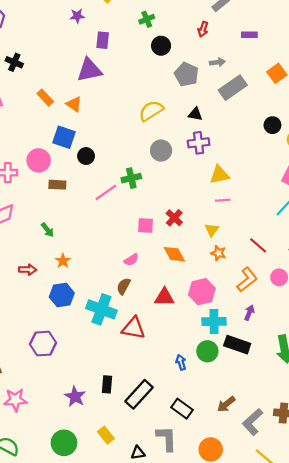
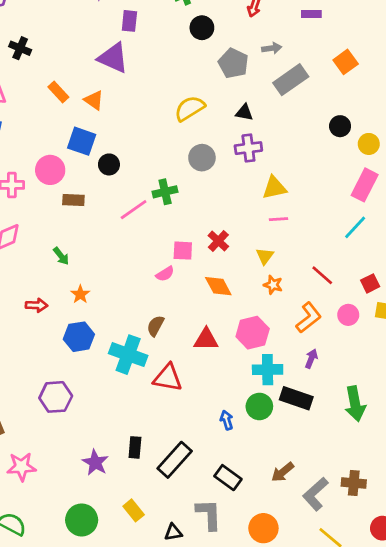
purple triangle: (89, 70) -> (113, 58), turned 36
pink semicircle: (131, 260) -> (165, 274), moved

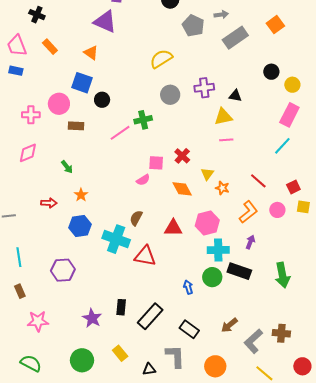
orange rectangle: (58, 92) -> (50, 47), moved
black triangle: (244, 113) -> (235, 96), moved
yellow triangle: (265, 256) -> (207, 174), moved

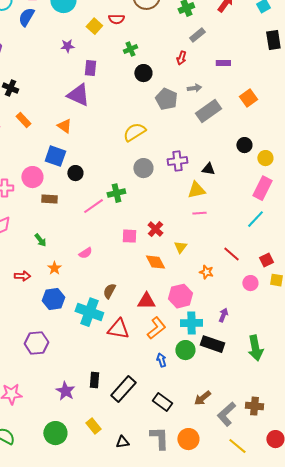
pink semicircle: (143, 180) -> (85, 253), moved
orange star: (222, 188) -> (206, 272), moved
orange L-shape: (248, 212) -> (156, 328), moved
gray L-shape: (175, 356) -> (159, 438), moved

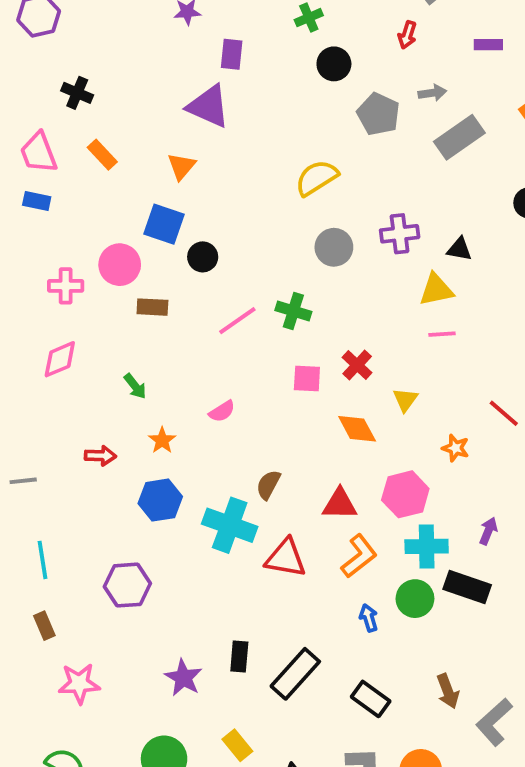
orange triangle: (64, 126) -> (181, 166), turned 35
green cross: (116, 193) -> (293, 311), moved, turned 30
brown arrow: (202, 398) -> (448, 691), turned -72

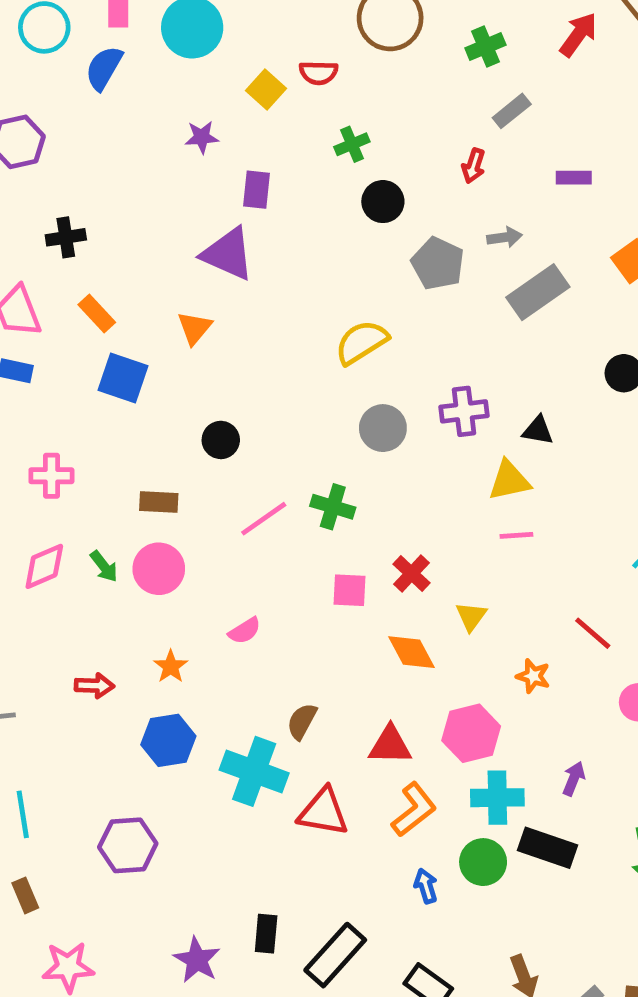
black cross: (77, 93) -> (66, 237), turned -32
blue square: (164, 224) -> (123, 378), moved
pink circle: (120, 265) -> (159, 569), moved
green arrow: (135, 386) -> (104, 566), moved

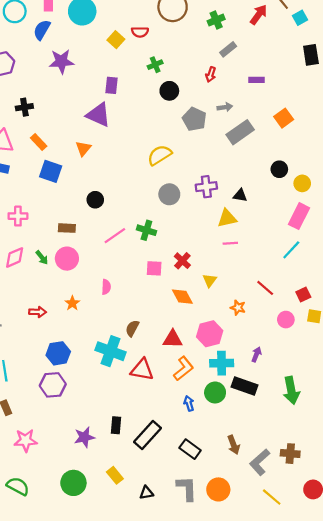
purple star: (202, 137) -> (61, 61), moved, size x1.6
pink semicircle: (245, 631) -> (106, 287), turned -56
blue hexagon: (168, 740) -> (58, 353), moved
purple star: (197, 960) -> (84, 437), turned 30

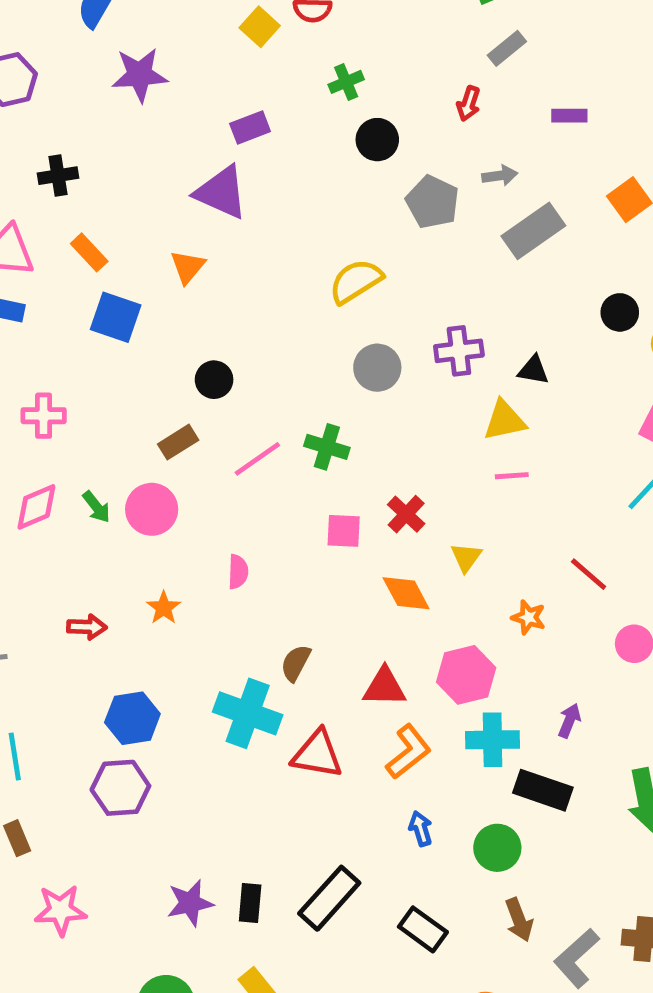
purple rectangle: (112, 85) -> (250, 128), turned 63
brown rectangle: (67, 228) -> (178, 442), moved, turned -35
green circle: (215, 393) -> (497, 848), moved
black rectangle: (116, 425) -> (250, 903), moved

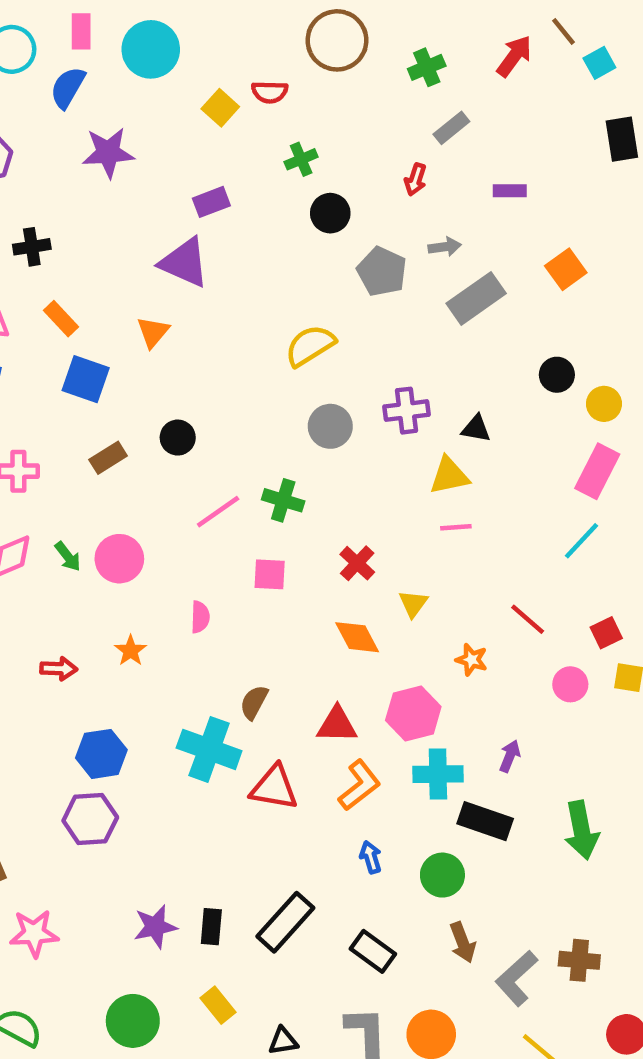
brown rectangle: (178, 442) -> (108, 458), moved
pink square: (344, 531) -> (270, 574), moved

